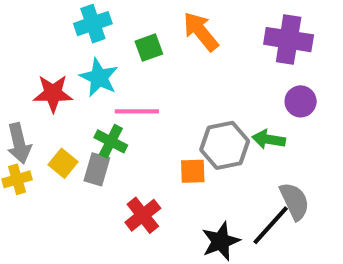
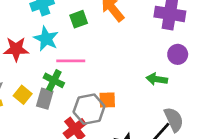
gray hexagon: (225, 145) -> (89, 109), moved

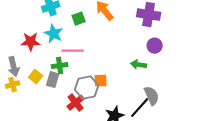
green cross: (54, 80) -> (60, 66), turned -35

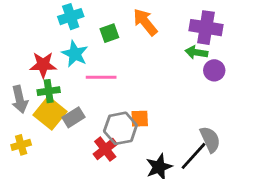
green arrow: (139, 65) -> (196, 52), moved
green cross: (60, 66) -> (49, 91), moved
yellow square: (36, 77) -> (50, 113), size x1.6
gray rectangle: (53, 80) -> (73, 117), turned 42
yellow cross: (13, 85) -> (21, 145), moved

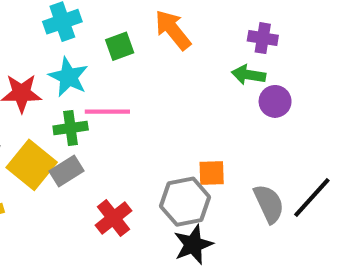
purple cross: (206, 28) -> (263, 38), size x0.6
green cross: (49, 91) -> (71, 128), moved
orange square: (140, 119) -> (212, 173), moved
gray hexagon: (120, 128) -> (185, 202), moved
black line: (194, 156) -> (312, 198), moved

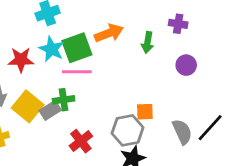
orange arrow: (173, 30) -> (109, 33), moved, turned 108
green square: (120, 46) -> (77, 48), moved, size x1.6
green arrow: (248, 75) -> (148, 42), moved, turned -90
green cross: (71, 128) -> (64, 100), moved

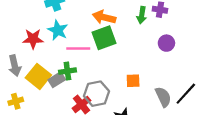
orange arrow: (109, 33) -> (104, 17), turned -145
green arrow: (148, 42) -> (142, 15), moved
green square: (77, 48) -> (104, 38), moved
gray hexagon: (128, 130) -> (97, 94), moved

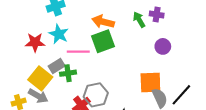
green arrow: (142, 15) -> (139, 20), turned 140
gray arrow: (15, 66) -> (38, 96), moved, turned -48
gray rectangle: (57, 80) -> (57, 66), moved
orange square: (133, 81) -> (150, 83), moved, size x1.6

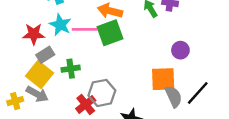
purple circle: (163, 46) -> (180, 50), moved
pink line: (78, 52) -> (85, 29), moved
gray rectangle: (57, 66) -> (45, 55), moved

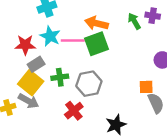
orange square: (163, 79) -> (146, 87), size x0.6
gray hexagon: (102, 93) -> (89, 84), moved

